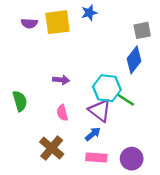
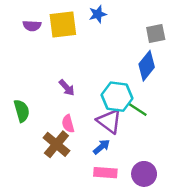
purple arrow: (61, 80) -> (67, 88), turned 42
brown cross: (52, 148) -> (56, 144), moved

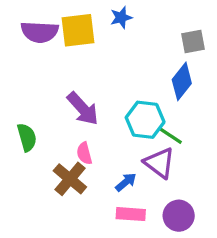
purple semicircle: (32, 26) -> (40, 32), size x1.6
purple arrow: (67, 88) -> (83, 109), size x1.6
purple triangle: (109, 121) -> (159, 163), moved

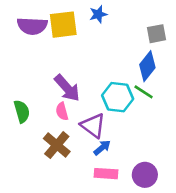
green line: (171, 136) -> (144, 92), moved
pink semicircle: (84, 153) -> (62, 111), moved
purple triangle: (159, 163) -> (93, 126), moved

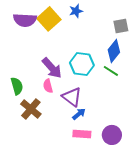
yellow square: (63, 25) -> (49, 19), turned -35
cyan hexagon: (118, 97) -> (82, 64), moved
brown cross: (57, 145) -> (31, 109), moved

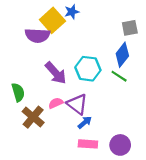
blue star: (76, 11) -> (72, 12), moved
purple semicircle: (25, 20) -> (37, 35), moved
pink semicircle: (48, 86) -> (56, 103), moved, turned 80

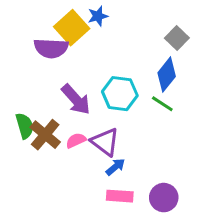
gray square: (130, 28) -> (177, 38), turned -35
brown cross: (33, 117) -> (45, 135), moved

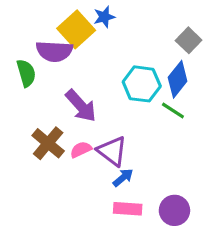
cyan hexagon: (120, 94) -> (142, 84), moved
green semicircle: (25, 126) -> (26, 73), moved

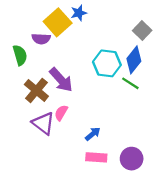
purple semicircle: (54, 51) -> (41, 39), size x0.7
brown cross: (48, 143) -> (36, 90), moved
pink semicircle: (81, 150) -> (61, 113), turned -35
purple triangle: (112, 151) -> (43, 123), moved

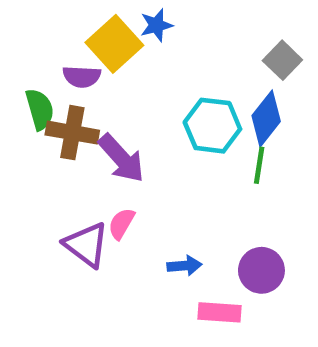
green line: (130, 83) -> (259, 165), turned 66
brown cross: (36, 90) -> (72, 133), moved, turned -30
blue arrow: (93, 134) -> (184, 266), turned 35
pink rectangle: (96, 157) -> (219, 312), moved
purple circle: (132, 159) -> (261, 270), moved

